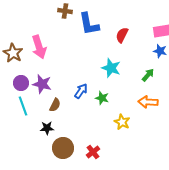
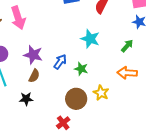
purple star: (42, 84) -> (33, 55), moved
brown circle: (63, 148) -> (76, 99), moved
red cross: (93, 152) -> (63, 123), moved

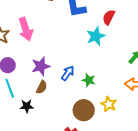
cyan star: (90, 39) -> (96, 36), moved, turned 30
purple star: (33, 55) -> (41, 66), turned -30
black star: (26, 99) -> (27, 106), moved

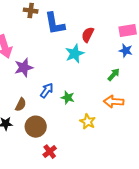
purple star: (41, 66) -> (24, 68), moved
brown circle: (84, 110) -> (36, 127), moved

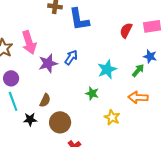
red semicircle: (88, 35) -> (126, 30), moved
blue star: (126, 51) -> (150, 56), moved
cyan star: (75, 54) -> (107, 69), moved
blue arrow: (47, 91) -> (71, 57), moved

